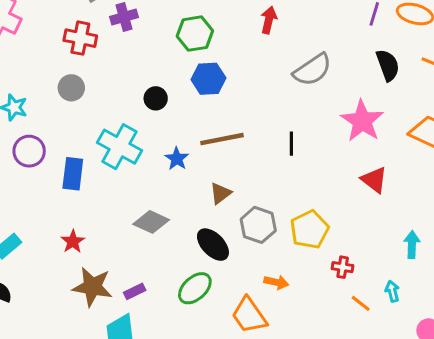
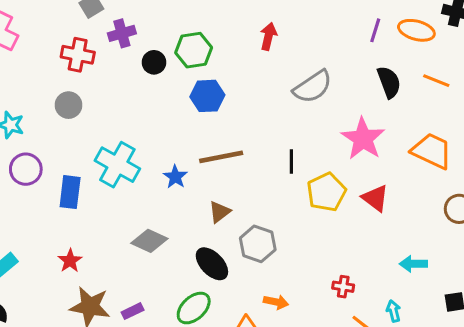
black circle: (156, 98) -> (154, 62), moved
yellow pentagon: (309, 229) -> (326, 192), moved
cyan arrow: (412, 245) -> (413, 264), turned -92

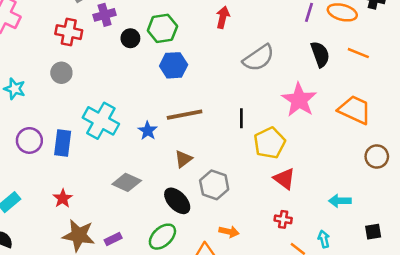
purple circle: (26, 169) -> (29, 140), moved
red triangle: (375, 198) -> (284, 179), moved

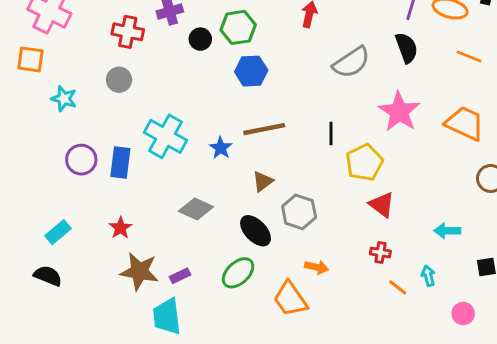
black semicircle: (320, 54) -> (407, 48), moved

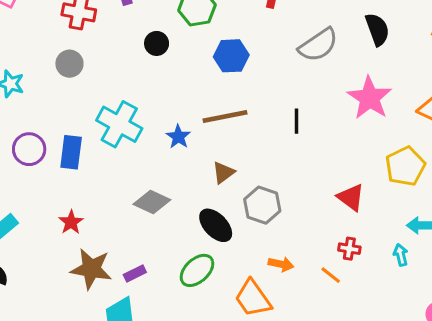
black circle: (200, 39) -> (157, 43), moved
blue hexagon: (251, 71) -> (231, 56), moved
yellow pentagon: (364, 163) -> (405, 166), moved
cyan arrow: (428, 276) -> (401, 255), moved
orange line: (398, 287) -> (331, 275), moved

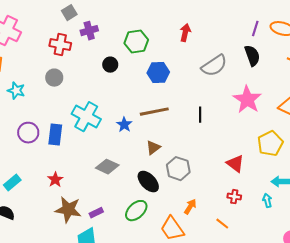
orange arrow: (281, 264) -> (190, 207), turned -70
orange line: (331, 275) -> (222, 224), moved

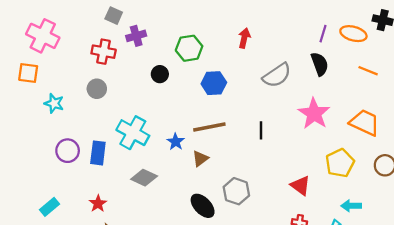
gray square: (69, 13) -> (114, 16), turned -35
brown triangle: (153, 148) -> (200, 159), moved
gray diamond: (107, 167) -> (144, 178), moved

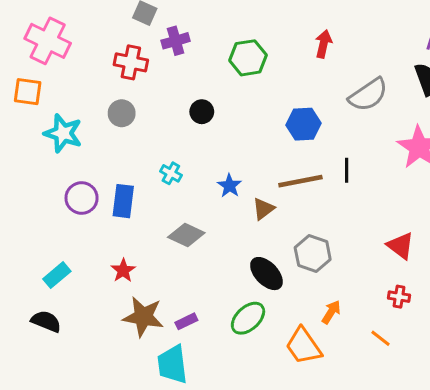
black circle: (160, 74) -> (202, 112), moved
blue hexagon: (214, 83) -> (303, 124), moved
cyan star: (54, 103) -> (63, 133), size x1.4
brown line: (209, 127) -> (300, 181), moved
cyan cross: (133, 133) -> (171, 173), size x0.5

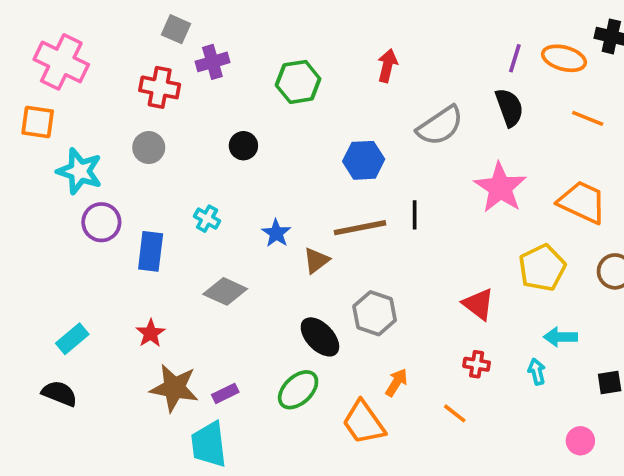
purple circle: (82, 198) -> (101, 222), moved

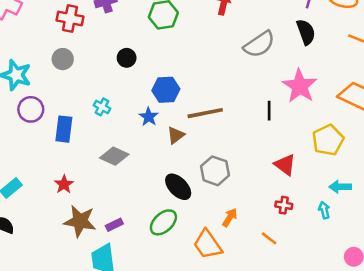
blue hexagon: (364, 160) -> (166, 90), moved
black line: (415, 215) -> (269, 111), moved

